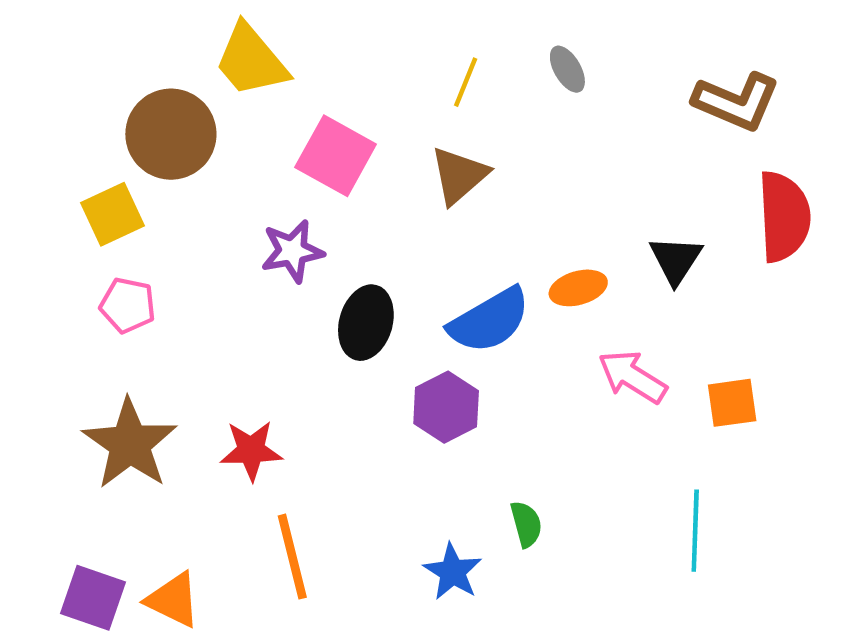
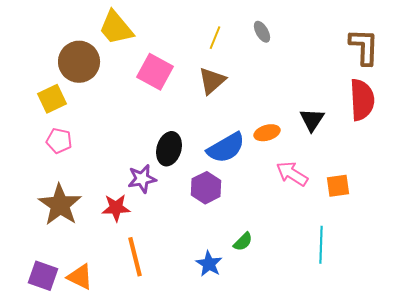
brown L-shape: (736, 102) -> (364, 47), moved, turned -111
purple star: (292, 251) -> (142, 179), moved
green semicircle: (526, 524) -> (243, 242), turned 60

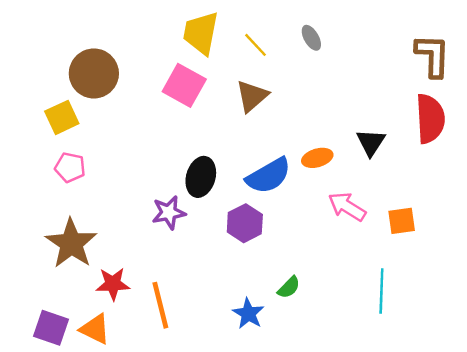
yellow trapezoid: (116, 28) -> (201, 33), moved, turned 51
yellow line: (215, 38) -> (255, 45), turned -65
red star: (116, 208) -> (113, 284), moved

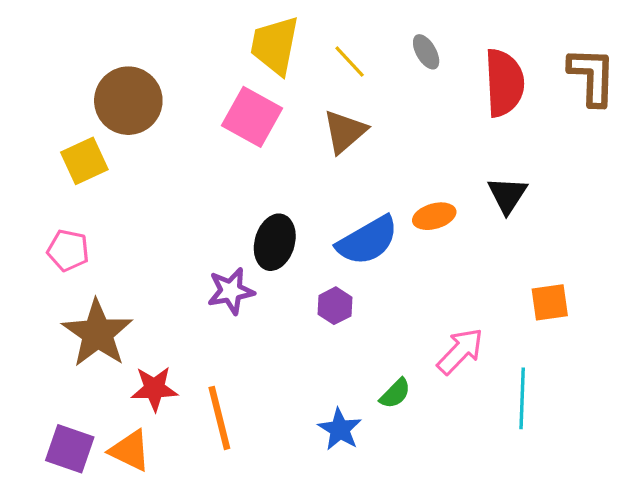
red semicircle: (430, 119) -> (504, 83), moved
pink pentagon: (70, 167) -> (68, 250), moved
pink arrow: (347, 207) -> (460, 351), moved, turned 102
purple hexagon: (245, 223) -> (335, 306), size x0.7

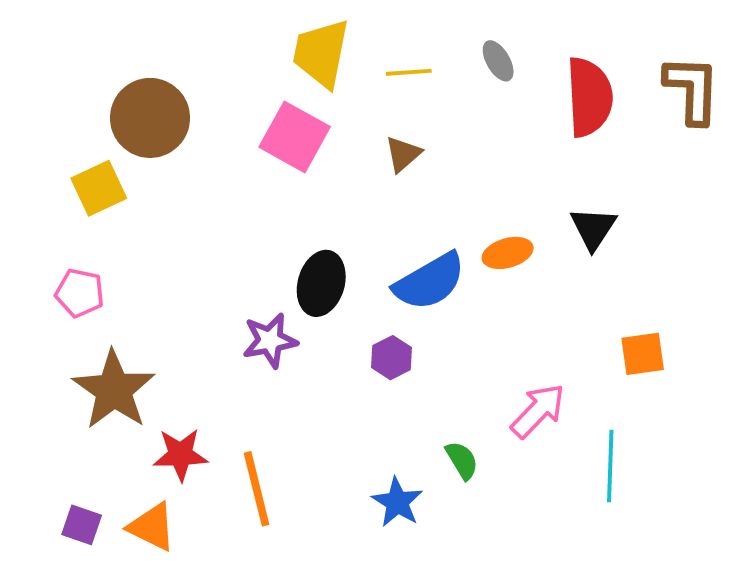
yellow line: (350, 62) -> (409, 72), turned -51
brown triangle: (345, 132) -> (403, 154), size x0.7
green semicircle: (395, 394) -> (462, 460), turned -76
purple square: (70, 449) -> (82, 525), size x0.7

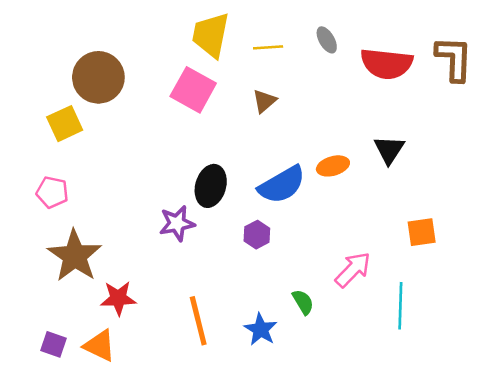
red semicircle: (589, 97) -> (387, 64), turned 99
orange line: (257, 489) -> (198, 321), moved

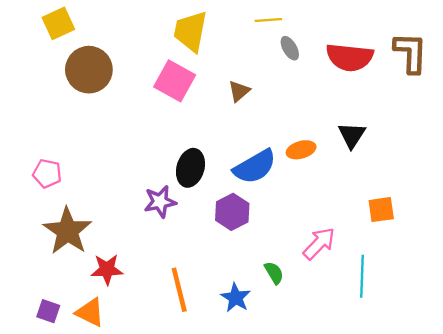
gray ellipse: (327, 40) -> (290, 48), moved
yellow line: (268, 47) -> (268, 20), moved
yellow square: (65, 124) -> (58, 23), moved
purple hexagon: (257, 235) -> (232, 212), size x1.4

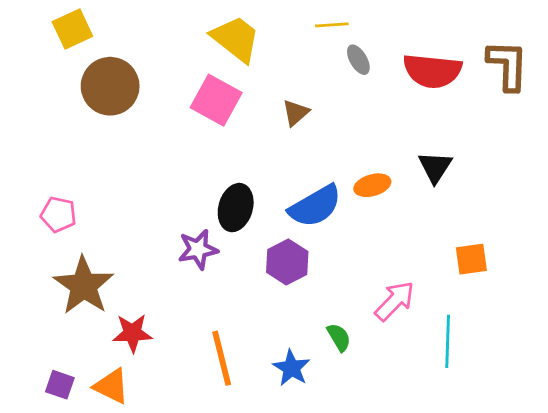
yellow trapezoid: (190, 31) -> (236, 39), turned 117

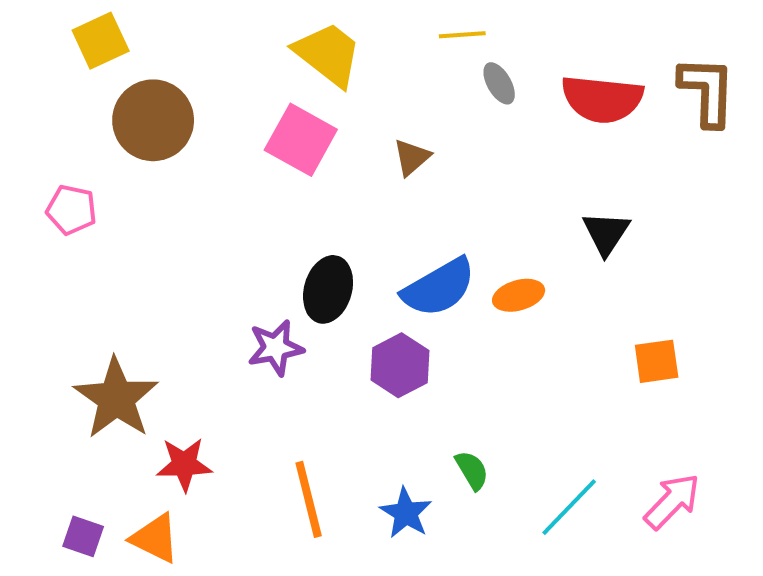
orange ellipse: (372, 185) -> (519, 295), moved
pink pentagon: (59, 215) -> (71, 210), moved
pink arrow: (395, 301) -> (672, 501), moved
cyan line: (448, 341) -> (569, 507), moved, turned 42

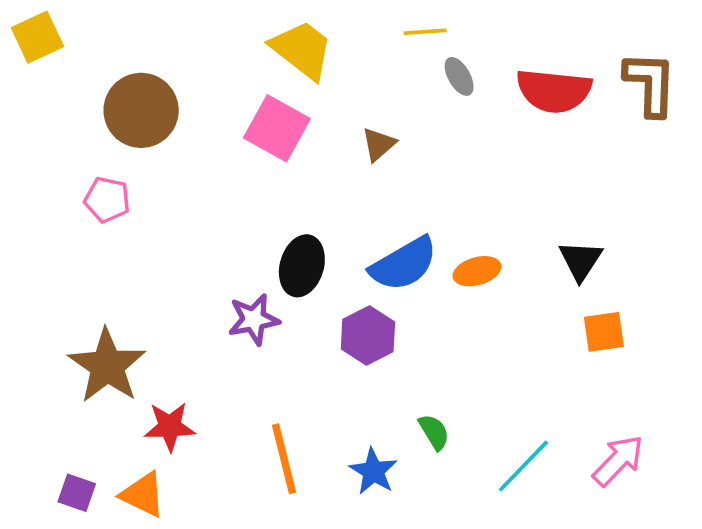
yellow square: (101, 41) -> (37, 37), moved
pink pentagon: (71, 210) -> (107, 200), moved
black triangle: (606, 233) -> (581, 260), moved

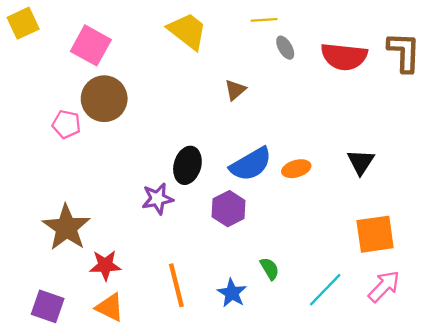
brown circle: (141, 110) -> (104, 99), moved
pink square: (277, 128) -> (91, 45), moved
orange square: (604, 332) -> (375, 234), moved, size x1.5
purple square: (77, 493) -> (48, 306), size x1.4
orange triangle: (143, 495) -> (110, 307), moved

